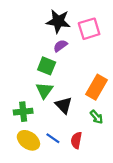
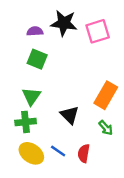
purple semicircle: (60, 46) -> (35, 31), moved, turned 32
green square: (47, 66) -> (37, 59), moved
green triangle: (44, 90) -> (31, 96), moved

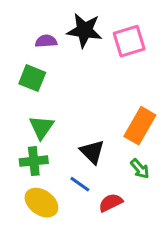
green square: (37, 59) -> (32, 78), moved
blue line: (58, 151) -> (80, 184), moved
red semicircle: (84, 153) -> (111, 203), turned 54

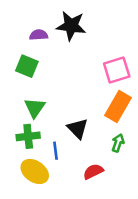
pink square: (129, 41) -> (117, 70), moved
green arrow: (140, 169) -> (118, 143), turned -120
blue line: (80, 184) -> (56, 151), moved, turned 48

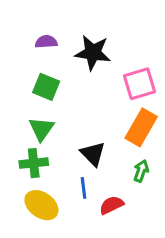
black star: (71, 26) -> (93, 53), moved
green square: (27, 66) -> (46, 87), moved
blue line: (56, 151) -> (83, 188), moved

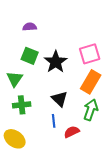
black star: (93, 53) -> (56, 62), moved, turned 30
green triangle: (41, 129) -> (15, 79), moved
green arrow: (141, 171) -> (91, 110), size x1.5
yellow ellipse: (41, 205) -> (15, 139), moved

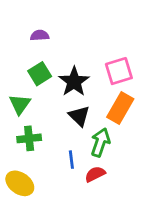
green square: (30, 56) -> (40, 74), turned 36
black triangle: (60, 99) -> (79, 116), moved
green arrow: (91, 110) -> (100, 142), moved

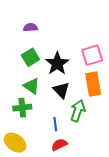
green triangle: (20, 104) -> (32, 86), moved, turned -30
orange rectangle: (120, 108) -> (93, 84), turned -40
red semicircle: (95, 174) -> (59, 145), moved

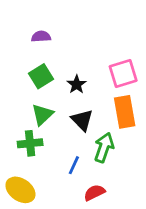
black star: (57, 63) -> (77, 84), size x0.6
green triangle: (32, 86) -> (42, 115), turned 42
blue line: (55, 124) -> (74, 165), turned 32
red semicircle: (59, 145) -> (94, 193), moved

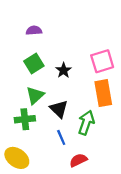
black triangle: (82, 120) -> (59, 109), moved
blue line: (74, 165) -> (61, 137), turned -49

